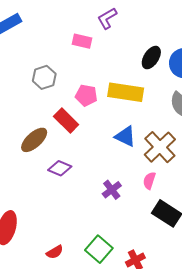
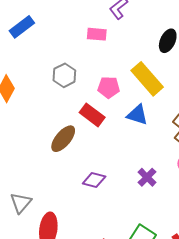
yellow rectangle: (126, 92) -> (147, 79), turned 48
blue triangle: (125, 136) -> (137, 115), moved
purple diamond: (60, 168) -> (94, 180), moved

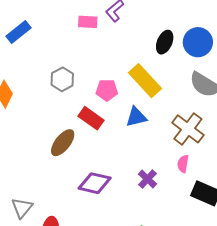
pink rectangle: (97, 34) -> (88, 22), moved
blue triangle: (137, 115) -> (136, 117), turned -30
purple diamond: (94, 180) -> (95, 183), size x1.4

